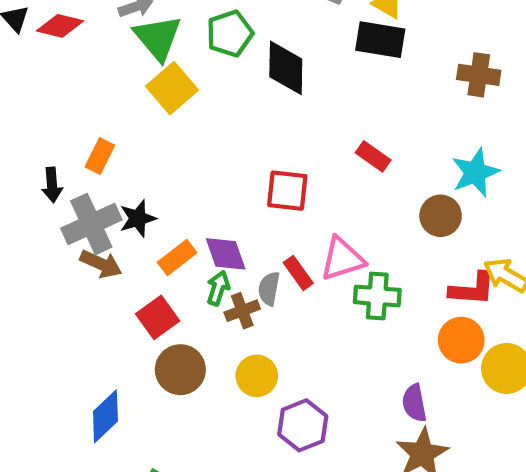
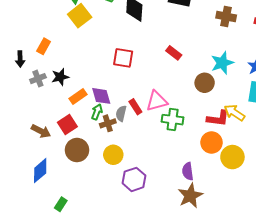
red square: (287, 191) -> (123, 58), moved
gray cross: (91, 224) -> (38, 79), size x0.6
brown arrow: (101, 264) -> (41, 131), moved

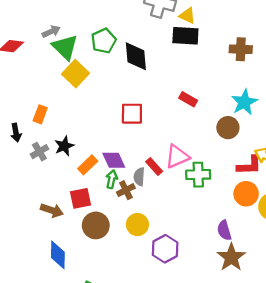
red square: (67, 125) -> (81, 198), turned 30
blue diamond: (40, 171) -> (58, 255), turned -40

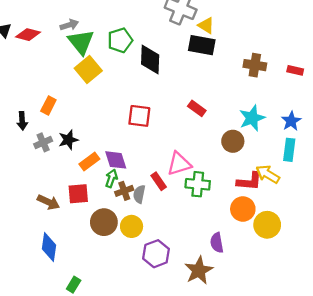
red rectangle: (154, 167) -> (159, 181), moved
gray semicircle: (139, 177) -> (139, 194), moved
brown circle: (96, 225) -> (104, 222), moved
brown star: (231, 257) -> (199, 270), moved

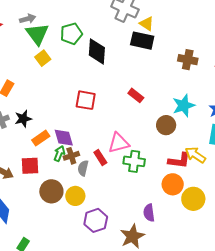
yellow square: (88, 69) -> (43, 58), size x0.7
brown cross: (124, 191) -> (71, 156), moved

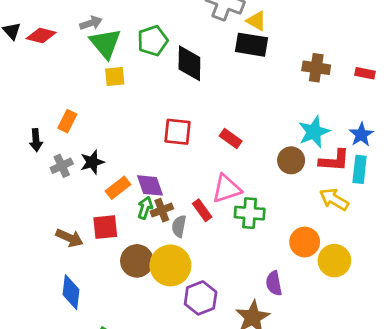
yellow square: (43, 58) -> (115, 77), turned 35
red rectangle: (136, 95) -> (231, 138), moved
red L-shape: (179, 160) -> (334, 160), moved
yellow circle: (75, 196) -> (170, 265), size x1.5

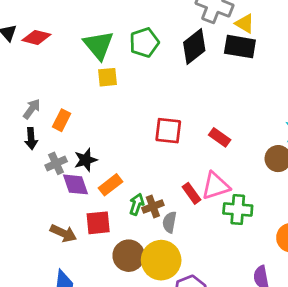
gray arrow: (91, 23) -> (32, 109), moved, turned -35
black diamond: (189, 63) -> (194, 46), moved, turned 51
purple diamond: (150, 185) -> (76, 184), moved
red rectangle: (202, 210) -> (192, 193), moved

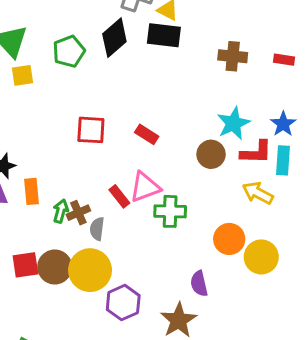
green pentagon: (144, 42) -> (69, 51), moved
orange rectangle: (111, 185) -> (31, 191), turned -55
red square: (98, 223) -> (25, 265), moved

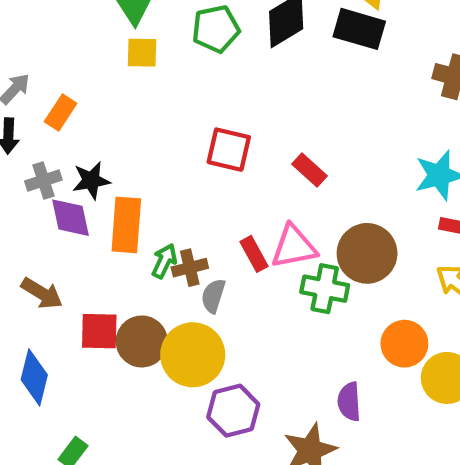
brown circle: (211, 154) -> (367, 253), moved, size x1.4
orange rectangle: (31, 191) -> (126, 225), size x1.4

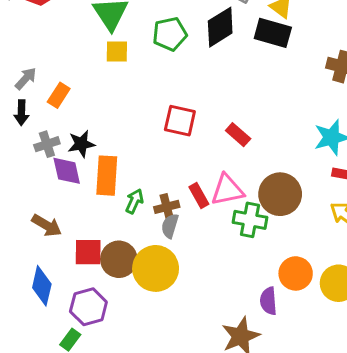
brown cross: (190, 268) -> (167, 207), moved
orange circle: (404, 344) -> (296, 273), moved
purple hexagon: (233, 411) -> (88, 307), moved

